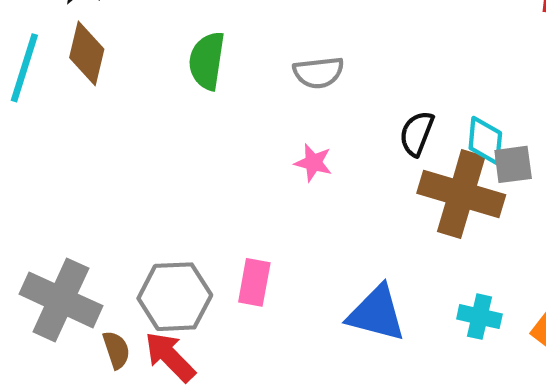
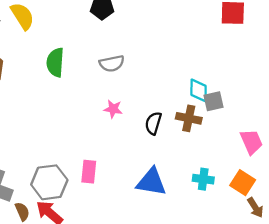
black semicircle: (417, 133) -> (153, 123), moved
brown cross: (461, 194) -> (189, 118), size x0.6

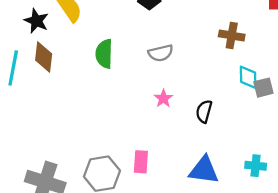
pink star: (113, 109) -> (163, 98), turned 30
brown cross: (189, 118) -> (232, 36), moved

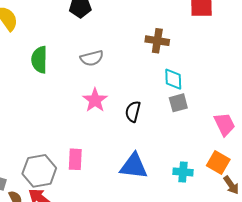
gray square: (263, 88) -> (178, 103), moved
pink star: (163, 98) -> (95, 100), size x1.4
cyan cross: (256, 166) -> (183, 172), moved

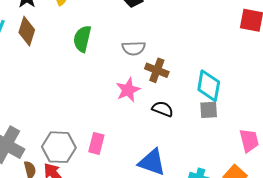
brown cross: (157, 41) -> (157, 70), moved
cyan diamond: (173, 79) -> (209, 86), size x1.4
black semicircle: (133, 112) -> (163, 109), turned 85

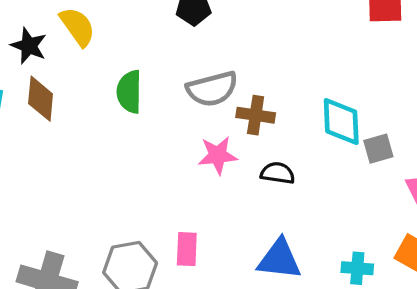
gray semicircle: (134, 48) -> (212, 89), size x1.4
pink star: (128, 90) -> (218, 155), turned 30
gray square: (209, 110) -> (378, 149), moved

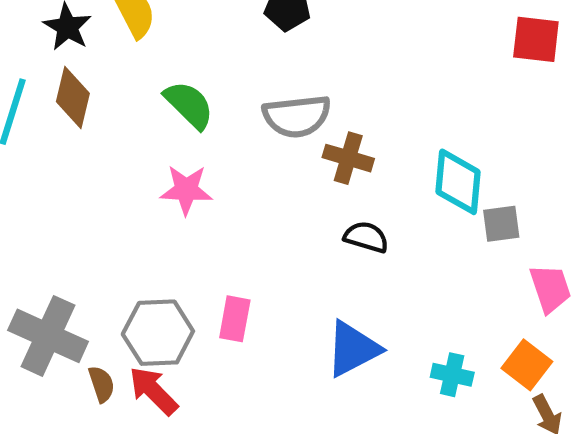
green semicircle: (129, 92) -> (189, 105), turned 126
pink star: (218, 155) -> (186, 190), moved
blue triangle: (279, 259) -> (353, 349), turned -42

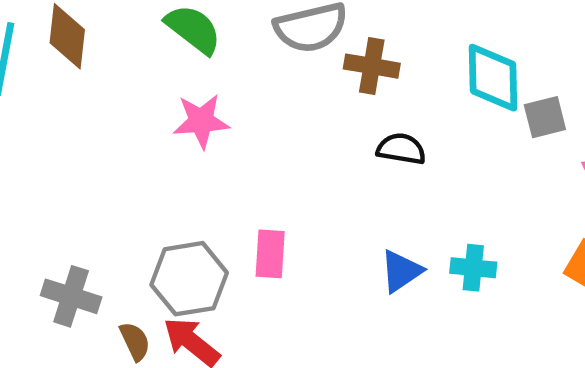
gray cross: (48, 336) -> (71, 296), size x0.7
blue triangle: (353, 349) -> (401, 271), size x0.7
cyan cross: (452, 375) -> (473, 268), moved

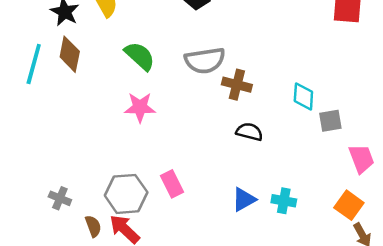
cyan diamond: (493, 78) -> (303, 96), size x0.7
pink rectangle: (270, 254) -> (172, 184), turned -35
gray cross: (71, 296) -> (60, 198), size x0.7

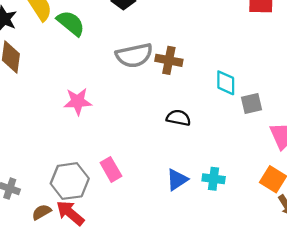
green semicircle: (140, 56) -> (71, 23), moved
brown cross: (237, 85) -> (169, 60), moved
brown semicircle: (93, 226) -> (42, 212), turned -96

